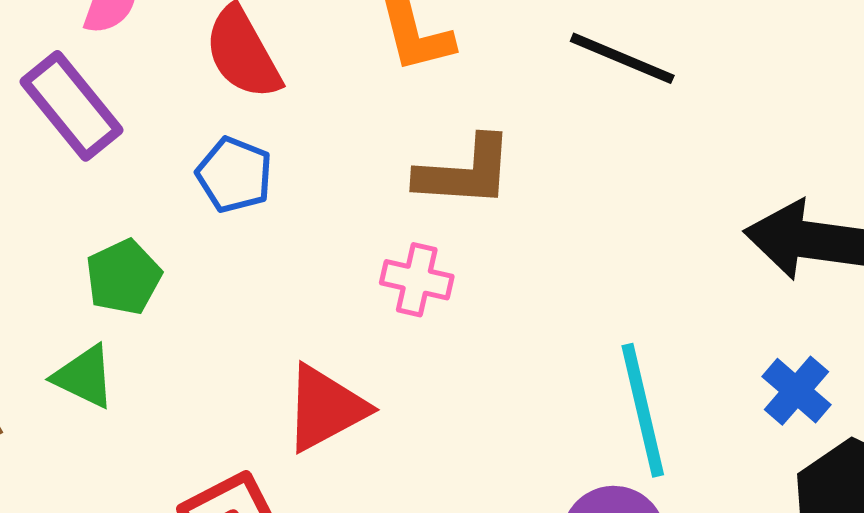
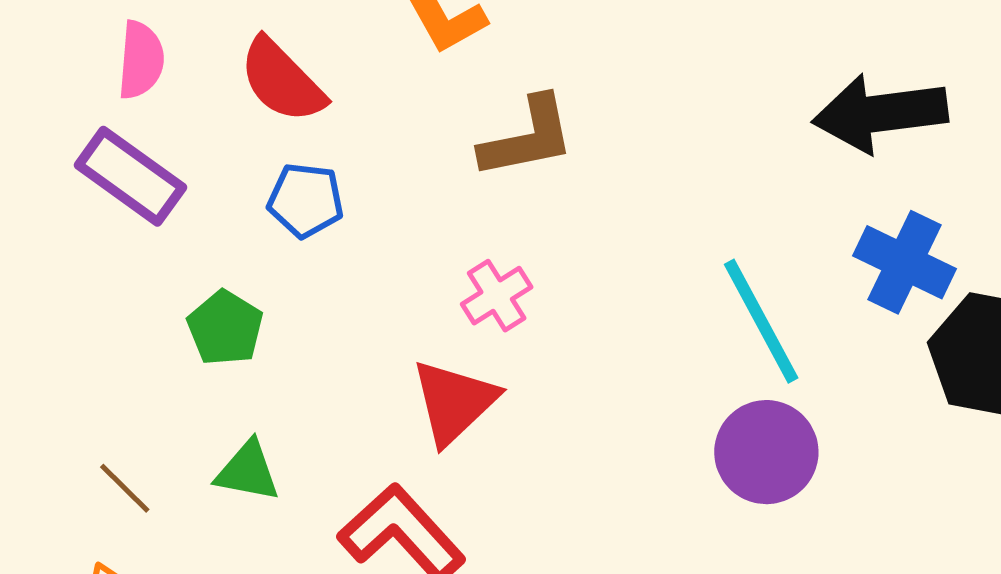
pink cross: (417, 280) -> (497, 296), moved, turned -30
green triangle: (84, 377) -> (248, 471), moved
blue cross: (796, 391) -> (905, 262), size x1.4

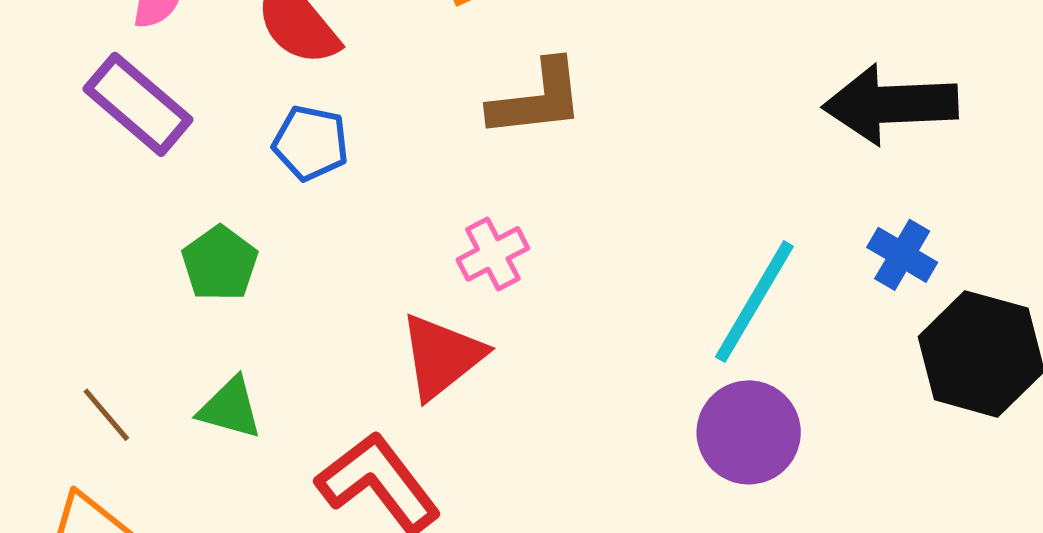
blue cross: (905, 262) -> (902, 255), size x0.7
cyan line: (761, 321) -> (754, 302), turned 54

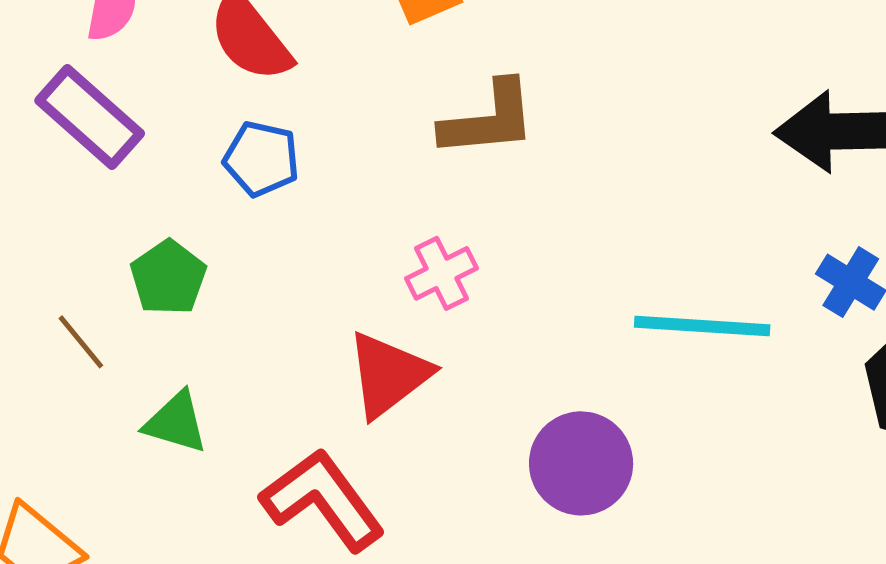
cyan line: (754, 302) -> (702, 326), turned 62
brown line: (106, 415) -> (81, 342), moved
purple circle: (749, 432) -> (581, 463), moved

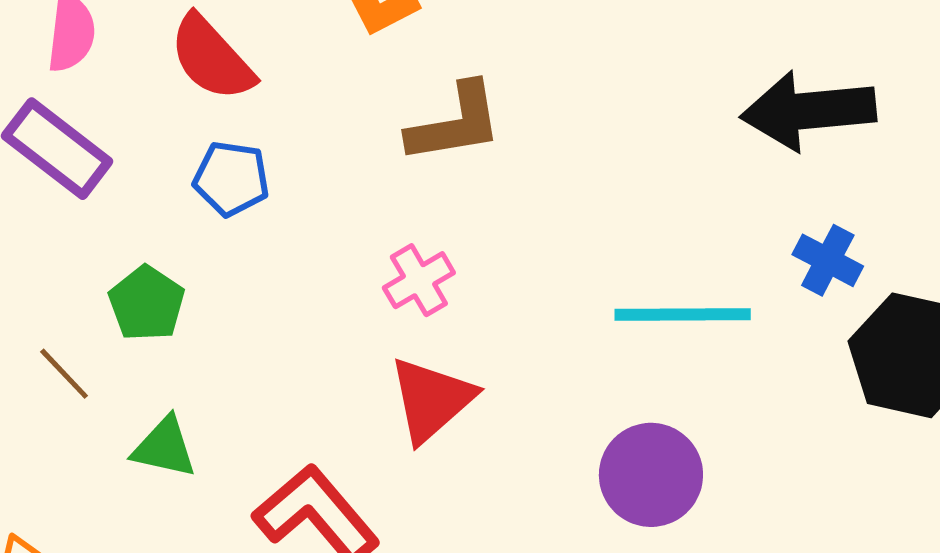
red triangle: (388, 375) -> (431, 400), moved
purple circle: (581, 463) -> (651, 475), moved

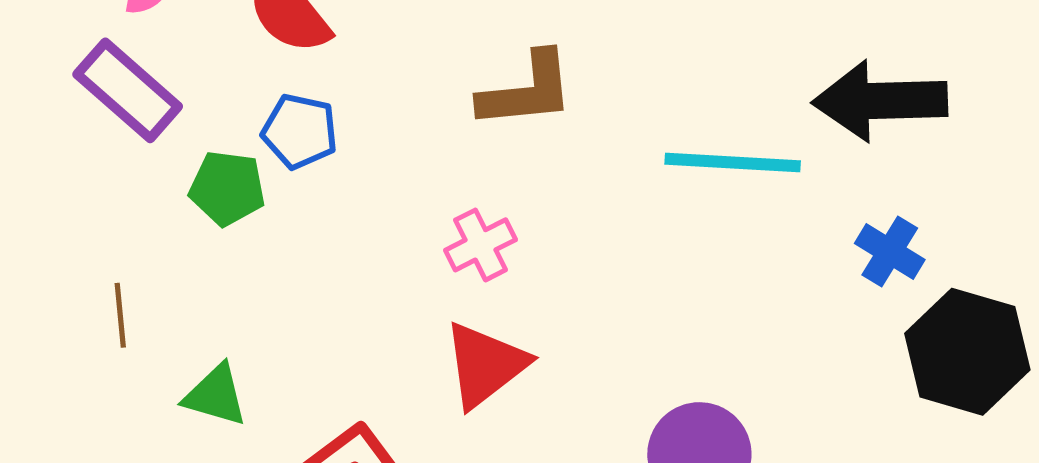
green pentagon: (147, 303) -> (227, 188), moved, turned -30
cyan line: (683, 314) -> (733, 162), moved
brown line: (64, 374) -> (120, 315), turned 34

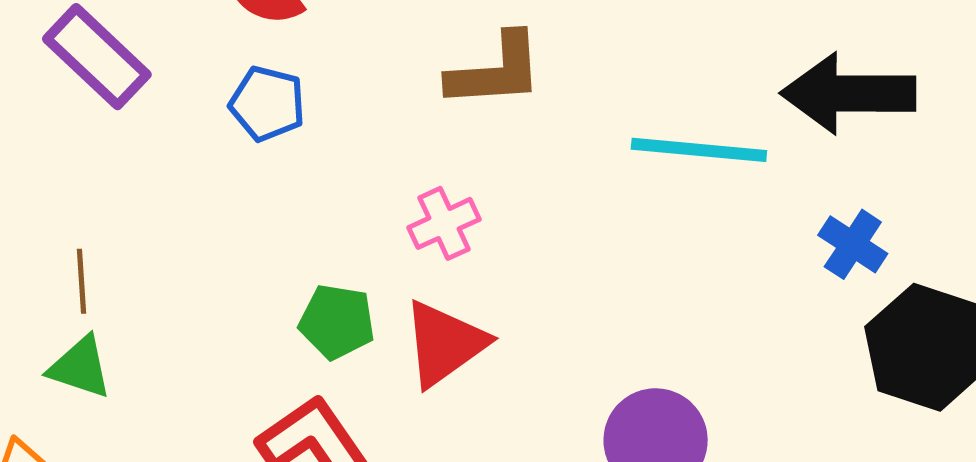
green pentagon: (227, 188) -> (337, 322), moved
green triangle: (216, 395) -> (80, 367), moved

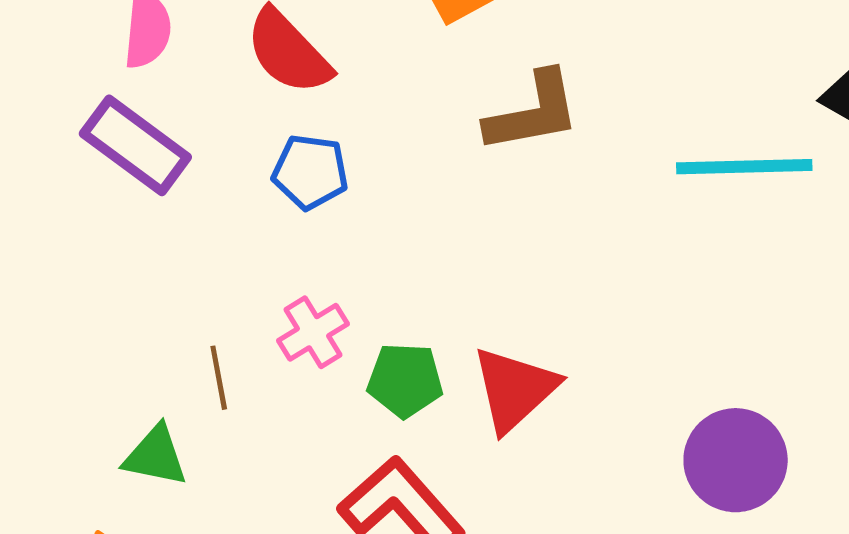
pink cross: (444, 223) -> (313, 332), moved
brown line: (82, 281) -> (219, 378), moved

